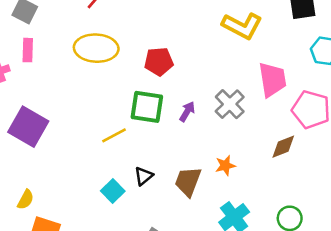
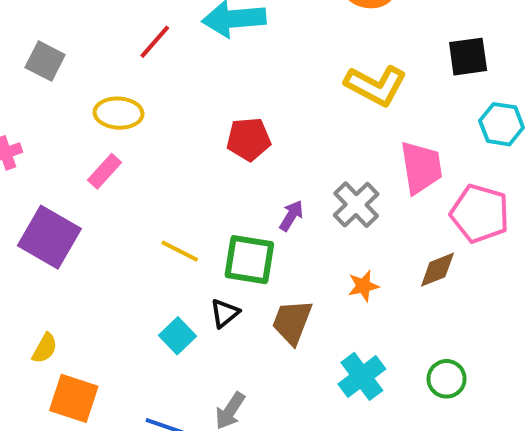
yellow ellipse: (96, 48) -> (119, 113), moved, size x0.7
pink rectangle: (28, 50) -> (105, 171), moved, turned 40
green square: (147, 107) -> (249, 260), moved
yellow line: (114, 135) -> (180, 251), turned 55
orange star: (225, 166) -> (363, 286), moved

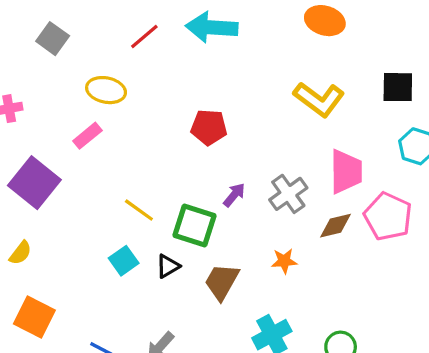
brown diamond: (437, 270) -> (335, 226), moved
cyan square: (178, 336) -> (124, 261), moved
yellow semicircle: (45, 348) -> (20, 253), moved

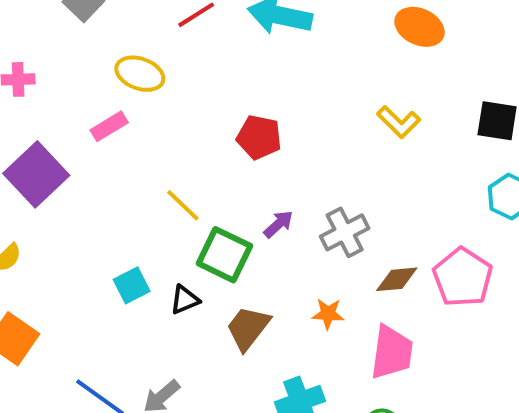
yellow L-shape: (319, 99) -> (399, 122), size x0.7
pink trapezoid: (346, 172) -> (392, 352), moved
yellow line: (139, 210) -> (183, 205), moved

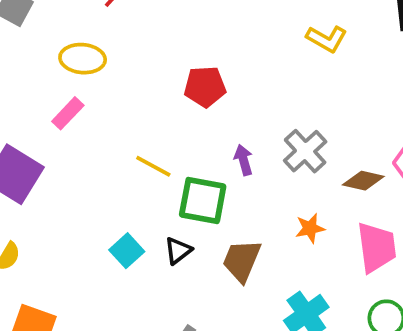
purple arrow: (278, 224) -> (244, 160), turned -48
brown diamond: (397, 279) -> (363, 181), turned 33

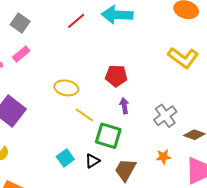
yellow L-shape: (327, 39) -> (183, 58), size x1.4
yellow ellipse: (83, 59) -> (66, 88), moved
pink rectangle: (68, 113) -> (21, 54), moved
purple arrow: (244, 160) -> (124, 106), moved

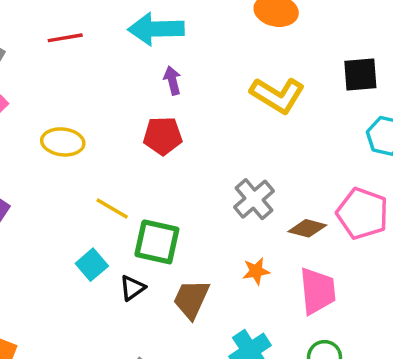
red line: (76, 21) -> (65, 38), moved, turned 36
yellow ellipse: (66, 88) -> (63, 142), moved
purple arrow: (124, 106) -> (172, 80), moved
cyan square: (65, 158) -> (92, 265), moved

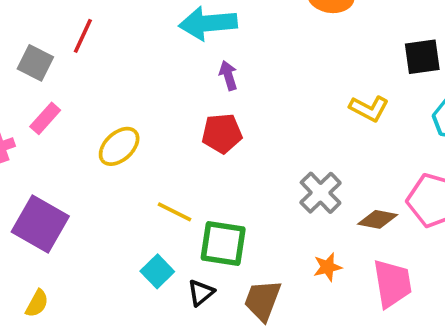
red line: (65, 38) -> (83, 36), moved, turned -52
yellow L-shape: (277, 95) -> (369, 109), moved, size x0.7
yellow ellipse: (63, 142) -> (119, 146), turned -45

